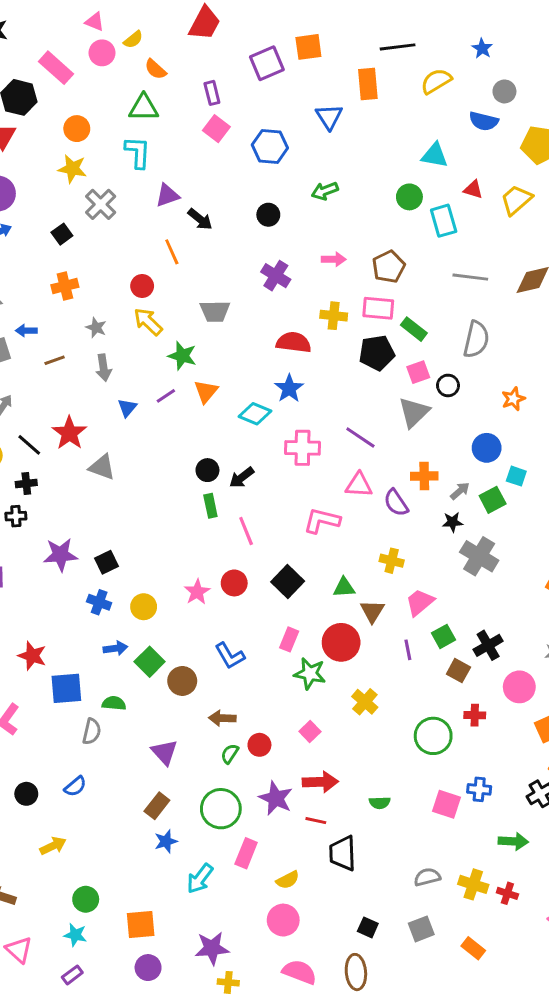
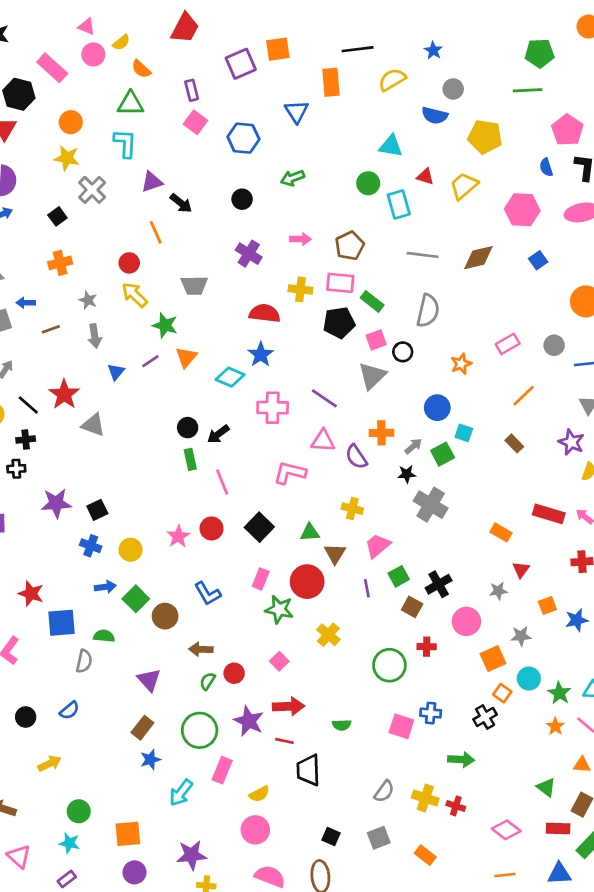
gray semicircle: (427, 877) -> (384, 791), turned 140

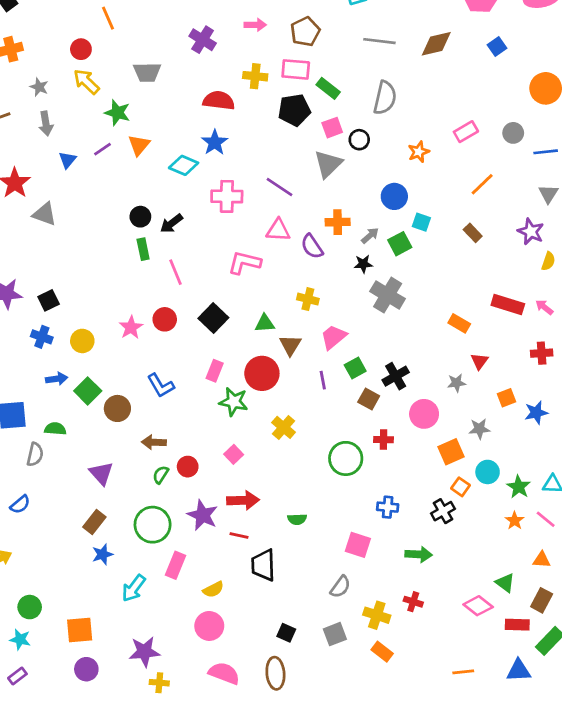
pink square: (401, 726) -> (358, 545), moved
yellow cross: (425, 798) -> (377, 615), moved
pink diamond: (506, 830) -> (478, 606), moved

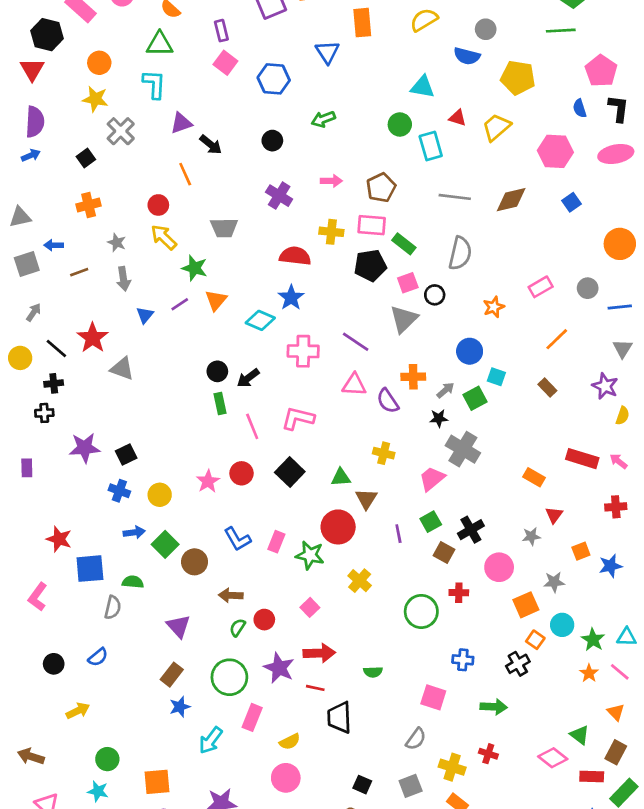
pink L-shape: (244, 263) -> (298, 418), moved
pink trapezoid: (334, 337) -> (432, 479), moved
pink rectangle: (215, 371) -> (276, 542), moved
orange triangle: (542, 560) -> (616, 712), turned 42

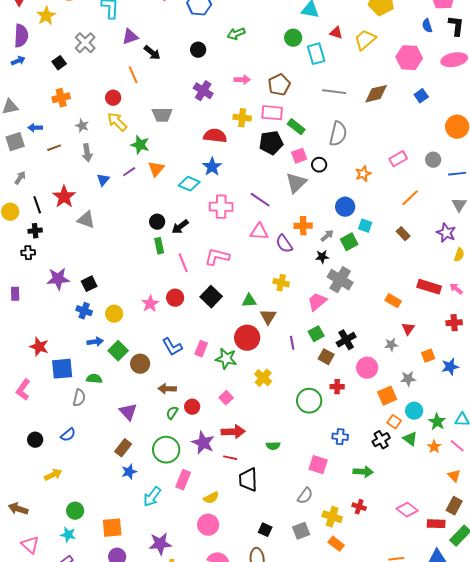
yellow star: (95, 99) -> (46, 16), moved, turned 30
black line: (56, 349) -> (37, 205), turned 30
green triangle: (580, 735) -> (410, 439), moved

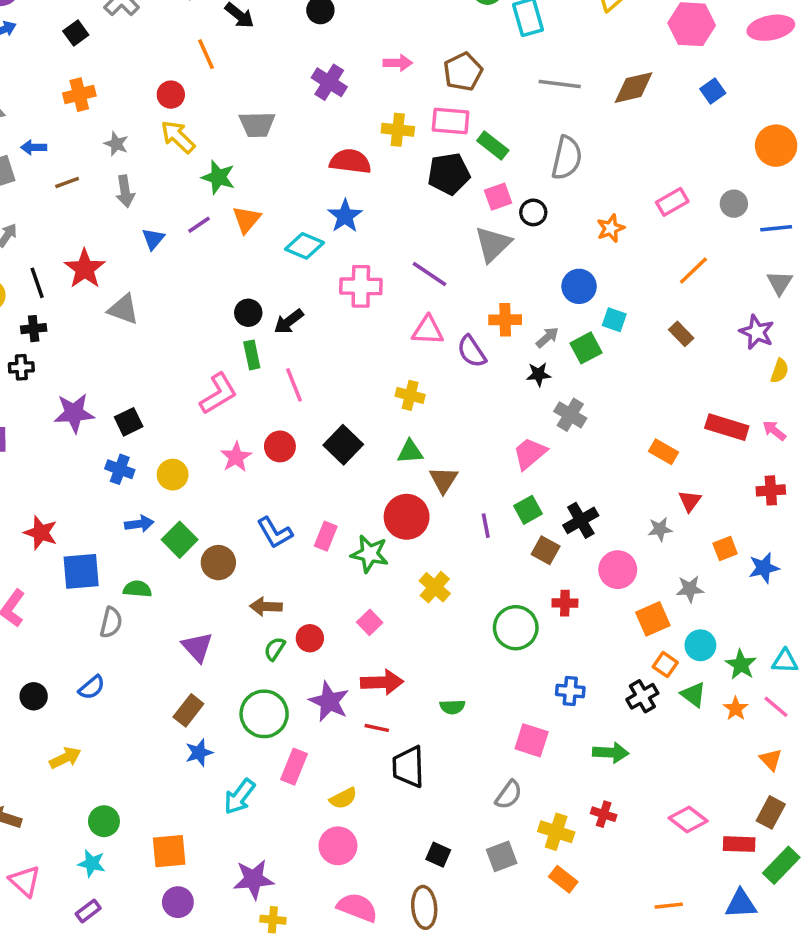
pink L-shape: (217, 257) -> (218, 394), moved, turned 135
gray cross: (340, 280) -> (570, 415), size x0.7
yellow cross: (281, 283) -> (410, 395), moved

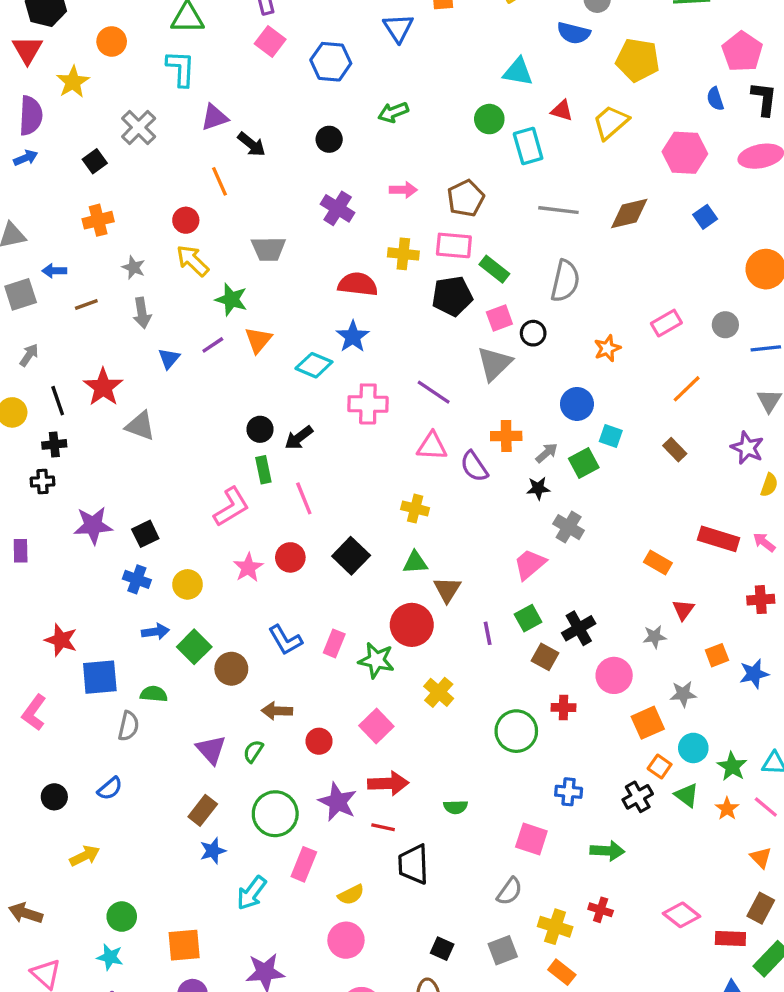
pink square: (370, 622) -> (376, 726), size x1.4
green semicircle: (275, 649) -> (253, 751), moved

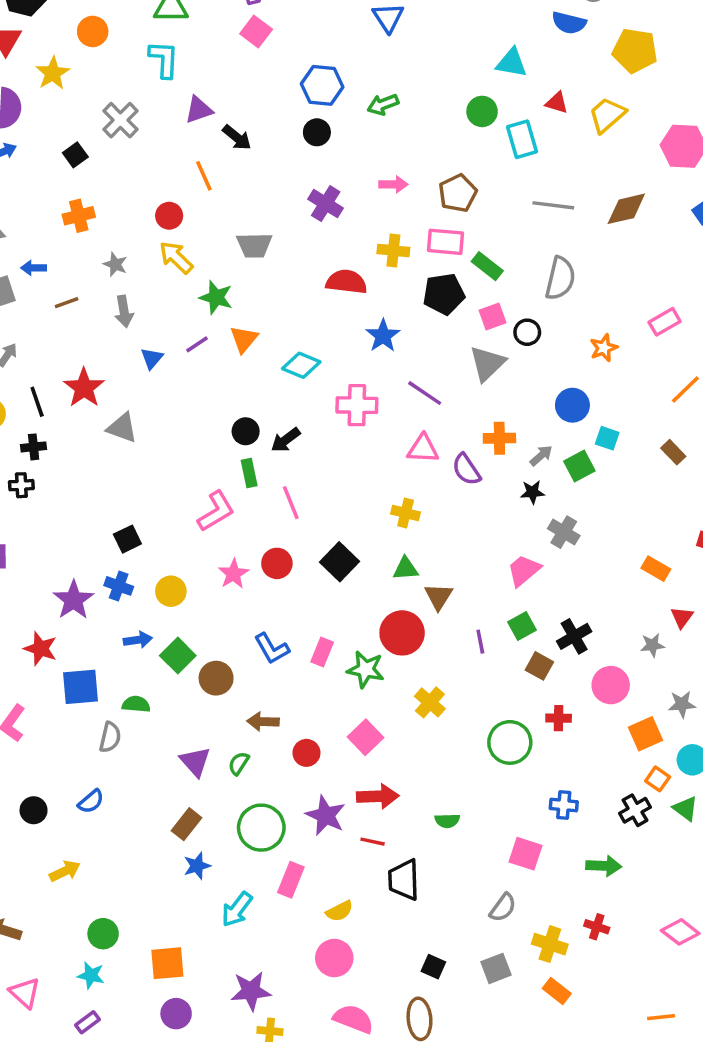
blue hexagon: (331, 62) -> (322, 85), moved
blue star: (353, 337) -> (383, 336), moved
purple star: (93, 525) -> (74, 600), moved, turned -30

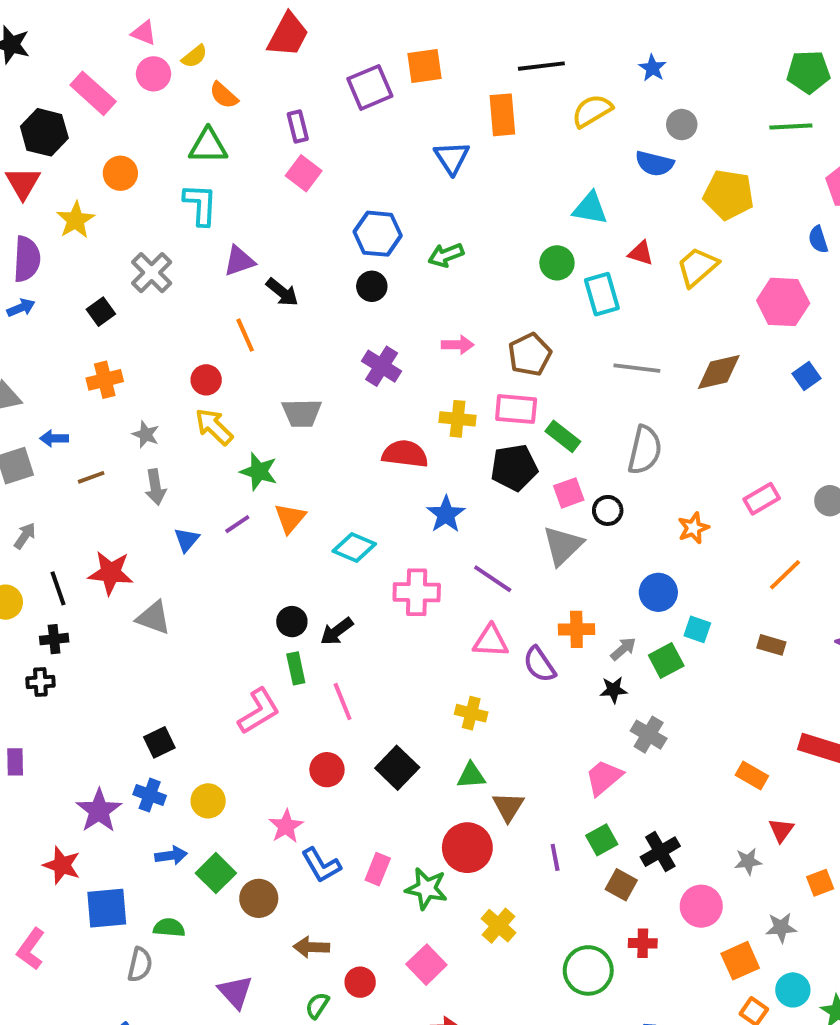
red star: (84, 388) -> (111, 573), turned -30
brown rectangle: (673, 452) -> (771, 645), turned -30
pink star: (233, 574) -> (286, 826), moved
green semicircle: (239, 763) -> (317, 1006), moved

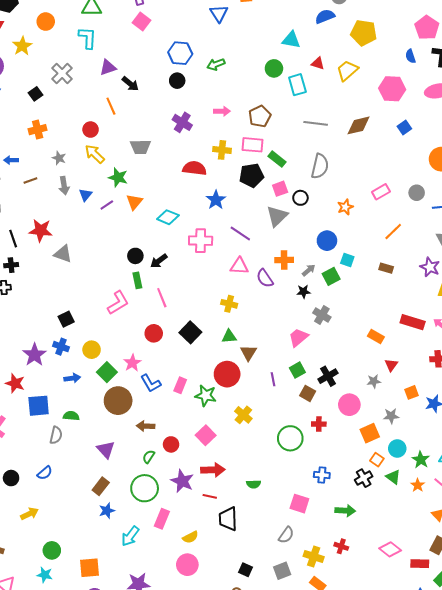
blue semicircle: (654, 163) -> (325, 16), turned 144
blue triangle: (187, 540) -> (85, 195), moved
green square: (216, 873) -> (107, 372), moved
brown circle: (259, 898) -> (118, 401), size x1.4

